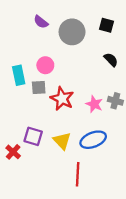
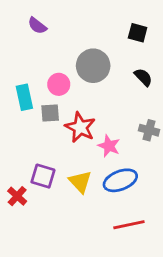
purple semicircle: (41, 22) -> (37, 26), moved
gray circle: (72, 32) -> (93, 66), moved
pink star: (94, 104) -> (109, 146), moved
red line: (78, 174) -> (129, 225), moved, turned 75

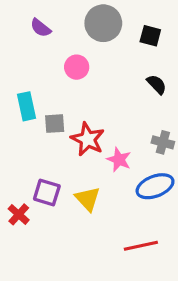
gray circle: (93, 66) -> (103, 23), moved
pink circle: (59, 84) -> (77, 67), moved
blue ellipse: (120, 180) -> (155, 186), moved

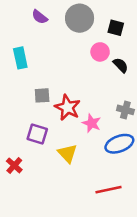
purple semicircle: (41, 28) -> (40, 17), moved
pink circle: (77, 67) -> (100, 52), moved
cyan rectangle: (26, 106) -> (20, 58), moved
purple square: (47, 192) -> (37, 134), moved

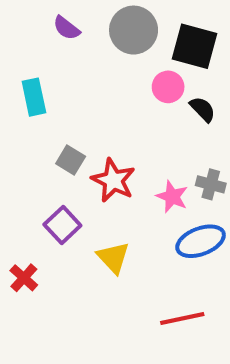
black square: (116, 28) -> (194, 46), size x1.6
gray square: (42, 95) -> (71, 160), turned 35
pink star: (92, 123) -> (172, 197), moved
purple square: (37, 134) -> (62, 225), turned 30

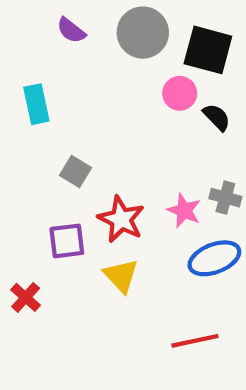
red star: (113, 180) -> (121, 219), moved
purple square: (62, 225) -> (67, 241), turned 36

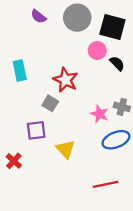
cyan rectangle: (36, 104) -> (20, 70), moved
gray square: (75, 171) -> (50, 103), moved
red star: (121, 219) -> (65, 80), moved

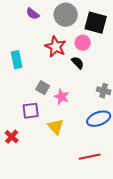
black semicircle: (117, 63) -> (78, 63), moved
red star: (65, 80) -> (56, 47), moved
pink star: (100, 114) -> (62, 97), moved

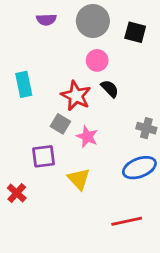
purple semicircle: (33, 14) -> (46, 20), turned -40
black square: (96, 23) -> (135, 32), size x0.7
pink circle: (83, 43) -> (97, 60), moved
red star: (56, 47) -> (76, 96), moved

